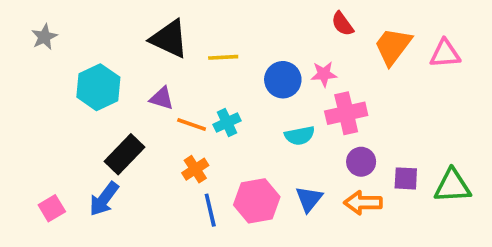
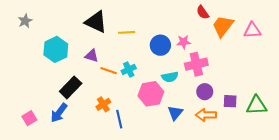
red semicircle: (342, 24) -> (203, 12), moved
orange cross: (195, 169) -> (103, 104), moved
pink hexagon: (257, 201) -> (151, 94), moved

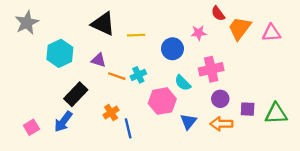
gray star: (25, 21) -> (27, 23), size x1.5
pink star: (184, 42) -> (199, 33), moved
cyan semicircle: (170, 77) -> (183, 83), turned 56

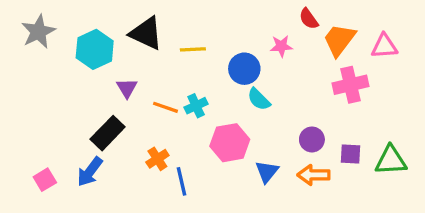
cyan hexagon: (60, 53) -> (95, 49), moved
purple triangle: (99, 60) -> (127, 88), moved, turned 42
pink cross: (211, 69) -> (351, 85), moved
cyan semicircle: (183, 83) -> (259, 99), moved

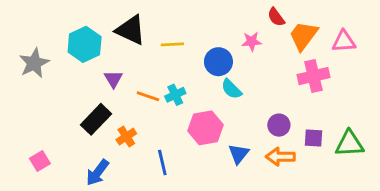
gray star: (38, 32) -> (34, 63), moved
orange cross: (157, 159) -> (126, 137), moved
blue arrow: (90, 172) -> (98, 173), moved

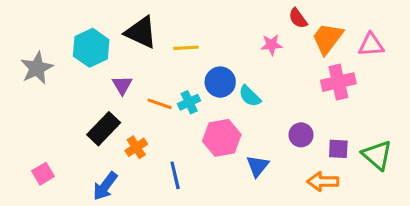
blue circle: (218, 62) -> (220, 82), moved
green triangle: (350, 144) -> (377, 155), turned 44
orange arrow: (280, 157) -> (323, 181), moved

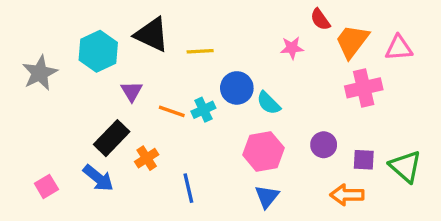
pink hexagon: (222, 138) -> (264, 151), moved
blue triangle: (257, 166) -> (267, 196), moved
blue arrow: (105, 186) -> (98, 178), moved, turned -88

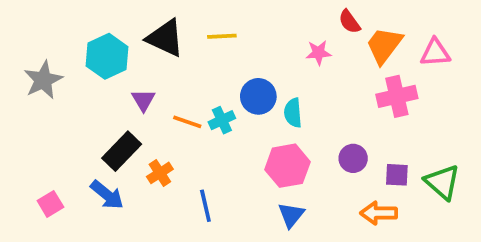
yellow line: (200, 51) -> (222, 36), moved
cyan semicircle: (269, 103) -> (293, 113), turned 40

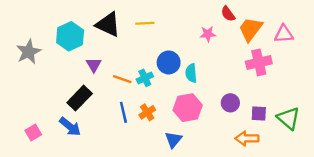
orange cross: (160, 173) -> (147, 112), moved
blue line: (205, 206) -> (123, 112), moved
blue triangle: (291, 215) -> (173, 140), moved

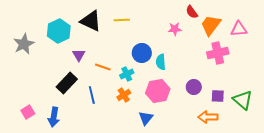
cyan cross: (145, 78) -> (127, 74), moved
blue line: (123, 112) -> (92, 95), moved
blue arrow: (70, 127) -> (54, 117), moved, turned 60

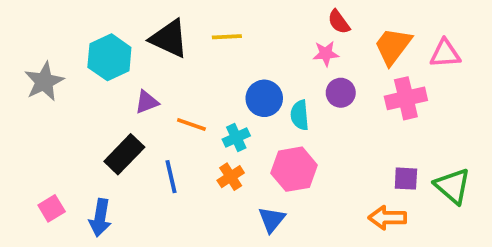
red semicircle: (192, 12) -> (339, 22), moved
purple triangle: (79, 55) -> (147, 102), turned 40
purple circle: (194, 87) -> (341, 93), moved

